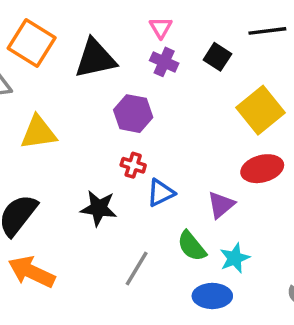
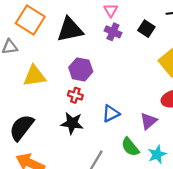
purple hexagon: (133, 114) -> (81, 69), moved
red cross: (133, 165) -> (75, 95), moved

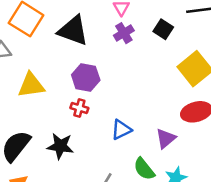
black triangle: (70, 30) -> (73, 31), turned 32
purple cross: (113, 32) -> (124, 33), turned 35
black star: (72, 123) -> (60, 146), moved

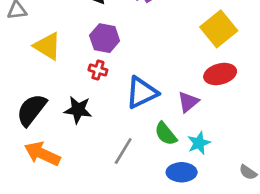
yellow triangle: (31, 85) -> (47, 46), turned 40
blue triangle: (121, 130) -> (142, 93), size x1.5

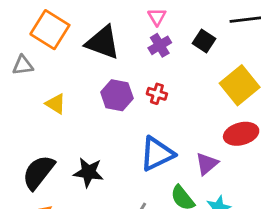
yellow triangle: (47, 46) -> (56, 104), size x0.7
red cross: (98, 70) -> (157, 94), moved

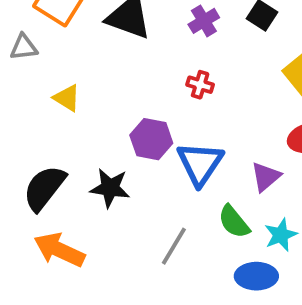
purple hexagon: (117, 95) -> (151, 139), moved
blue triangle: (157, 154) -> (200, 164), turned -30

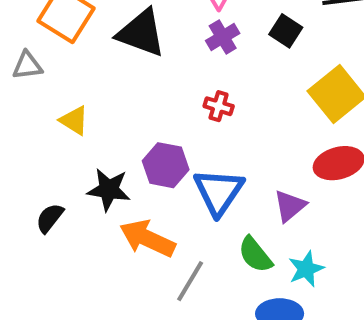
black semicircle: (44, 188) -> (50, 218), size x0.6
black star: (110, 188) -> (109, 190), moved
orange arrow: (59, 250) -> (147, 238), moved

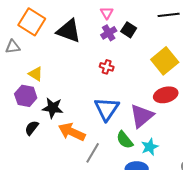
black square: (286, 31) -> (129, 30), moved
purple hexagon: (166, 165) -> (26, 96), moved
purple triangle: (290, 206) -> (142, 116), size x1.5
black semicircle: (50, 218) -> (32, 128), moved

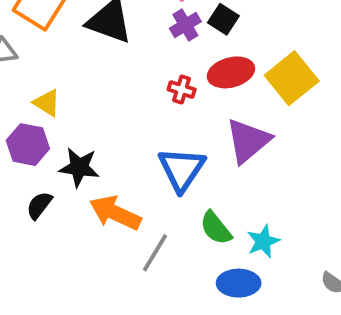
red ellipse: (166, 95) -> (231, 72), moved
purple triangle: (142, 116) -> (248, 141), moved

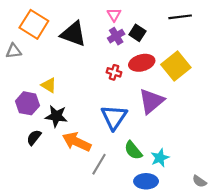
yellow triangle: (47, 103) -> (49, 85), moved

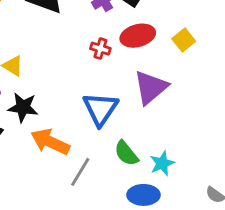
yellow square: (176, 66) -> (184, 40), size x0.6

